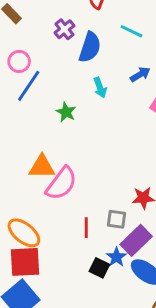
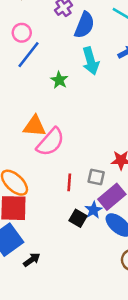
cyan arrow: (100, 88) -> (91, 61), size x1.5

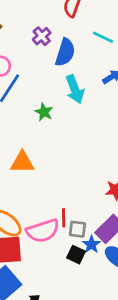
pink semicircle: (50, 142) -> (43, 231), moved, turned 36
gray square: (96, 177) -> (77, 229), moved

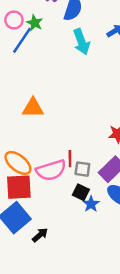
green star: (44, 112) -> (35, 23), moved
blue star: (91, 244) -> (91, 204), moved

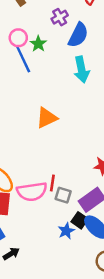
blue line: (22, 40) -> (23, 59), turned -68
orange triangle: (33, 108) -> (47, 118), moved, turned -35
black square: (81, 192) -> (80, 220), moved

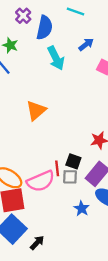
black square: (80, 220) -> (73, 161), moved

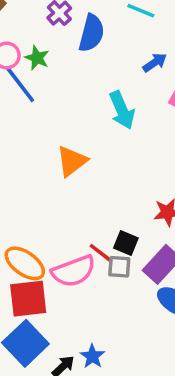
cyan arrow: (56, 58) -> (122, 110), moved
red line: (57, 168) -> (100, 253), turned -49
blue star: (82, 208) -> (92, 356), moved

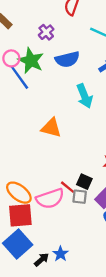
blue semicircle: (91, 33) -> (67, 59), moved, turned 60
green star: (37, 58) -> (31, 61), size x1.6
orange triangle: (72, 161) -> (51, 128), turned 50

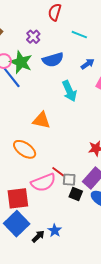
black square: (84, 182) -> (76, 194), moved
orange ellipse: (19, 193) -> (25, 149), moved

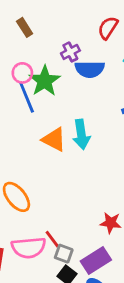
blue semicircle: (53, 60) -> (90, 69), moved
cyan arrow: (69, 91) -> (81, 134), moved
orange triangle: (41, 120) -> (54, 139), moved

